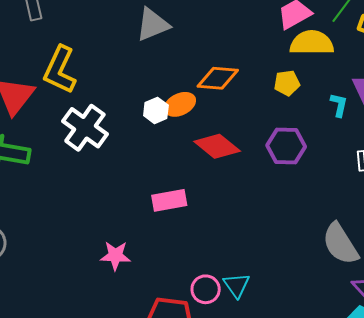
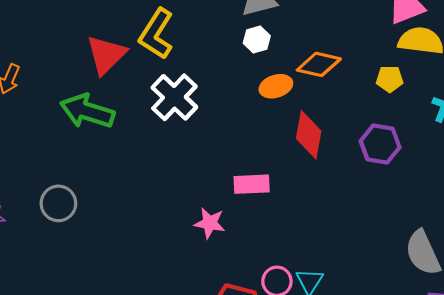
white hexagon: (156, 110) -> (257, 39), moved
red diamond: (217, 146) -> (309, 135), turned 54
pink star: (115, 256) -> (210, 223), moved

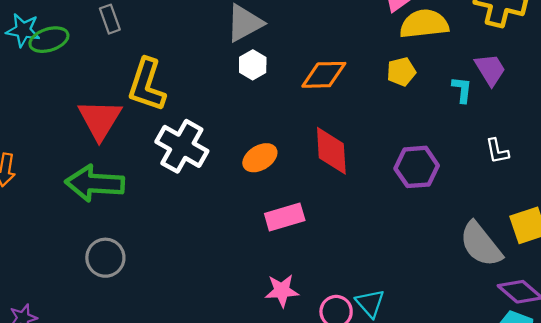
orange ellipse: (276, 86) -> (260, 158), moved
purple hexagon: (380, 144) -> (417, 167), moved
gray circle: (58, 203) -> (105, 258), moved
pink star: (210, 223) -> (282, 291), moved

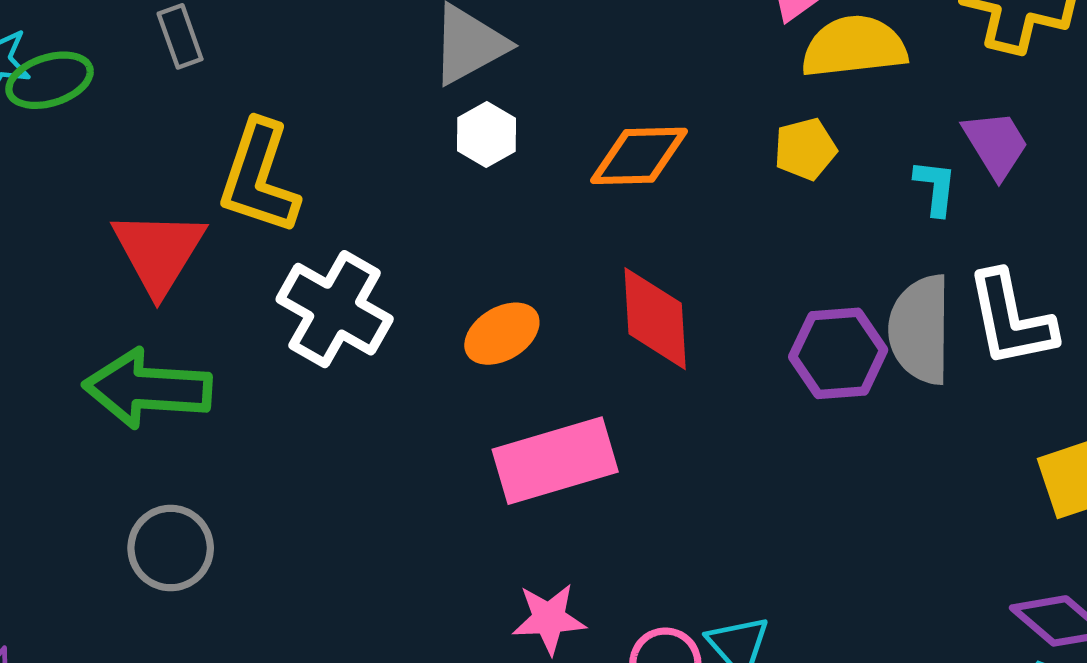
white L-shape: (497, 151) -> (1011, 319), size x1.8
pink rectangle: (285, 217) -> (555, 461), size x1.4
gray semicircle: (481, 244) -> (920, 330), moved, turned 39

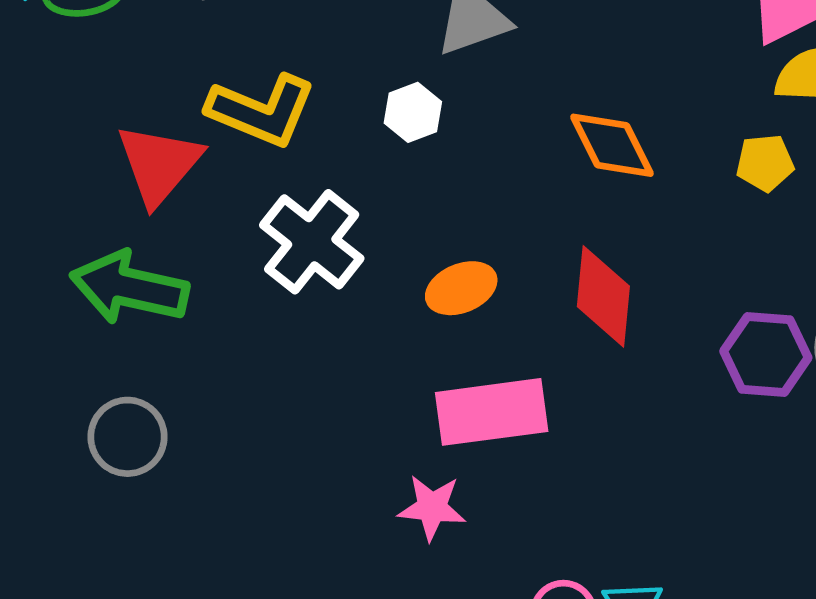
white hexagon: (486, 135) -> (413, 112), moved
orange diamond: (639, 156) -> (612, 145), turned 56
yellow L-shape: (259, 177) -> (261, 111), turned -95
pink star: (549, 619) -> (432, 508), moved

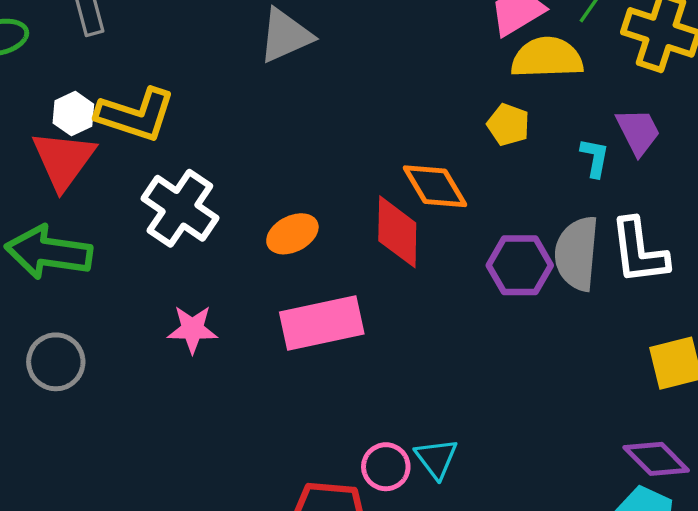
white hexagon: (413, 112) -> (73, 114), moved
orange diamond: (612, 145) -> (435, 186), moved
yellow pentagon: (765, 163) -> (508, 125), turned 30
pink star: (432, 508) -> (192, 329), moved

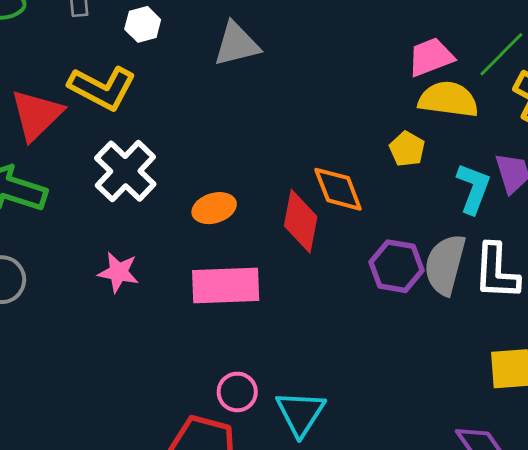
white hexagon: (73, 114) -> (143, 24), moved
cyan L-shape: (595, 158) -> (473, 188), size x1.5
cyan triangle: (436, 458) -> (301, 413), size x1.4
pink circle: (386, 467) -> (237, 392), moved

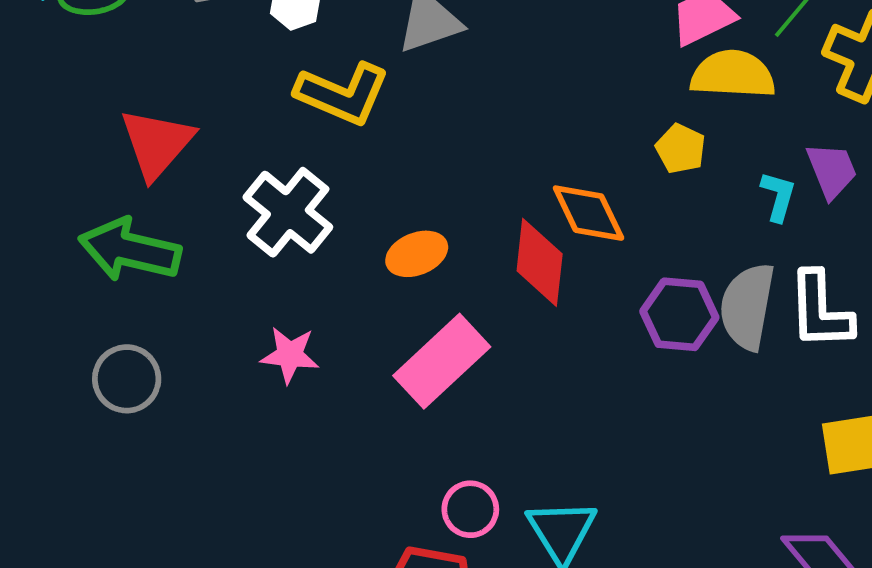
yellow L-shape: (102, 88) -> (343, 94), moved
cyan L-shape: (473, 188) -> (778, 196), size x0.7
pink rectangle: (226, 286) -> (442, 361), turned -36

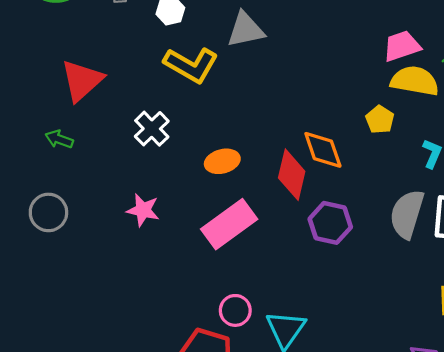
white cross: (288, 212) -> (152, 129), size x0.7
green arrow: (130, 250) -> (59, 139), size x0.5
purple hexagon: (679, 314) -> (330, 223), moved

